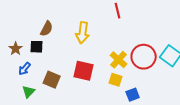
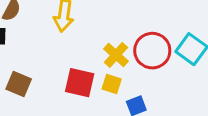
red square: (84, 71) -> (80, 83), moved

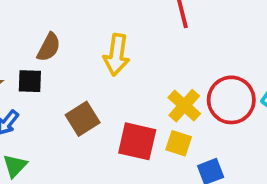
brown square: (19, 84) -> (83, 119), moved, turned 35

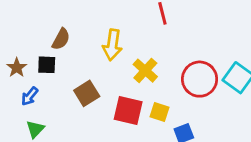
yellow cross: (184, 106) -> (145, 71), moved

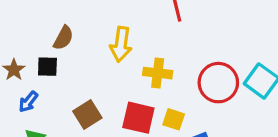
yellow cross: (145, 71) -> (158, 73), turned -35
brown square: (87, 93) -> (87, 115), moved

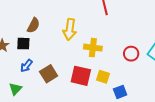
red circle: (218, 83) -> (131, 54), size x0.6
blue arrow: (28, 102) -> (26, 66), moved

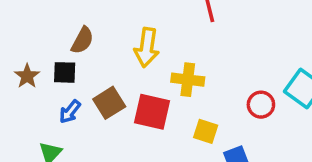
red circle: (131, 54) -> (261, 105), moved
brown square: (49, 74) -> (109, 103), moved
red square: (81, 76) -> (152, 112), moved

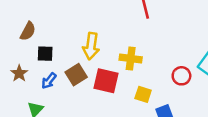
brown semicircle: (82, 40) -> (28, 31), moved
yellow arrow: (147, 47) -> (91, 46), moved
brown star: (27, 76) -> (19, 73), moved

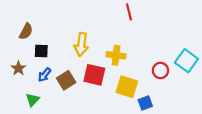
brown square: (76, 75) -> (66, 80), moved
yellow square: (143, 94) -> (127, 87), size x1.5

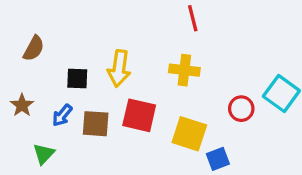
black square: (41, 51) -> (77, 78), moved
yellow cross: (116, 55) -> (184, 70), moved
brown square: (66, 80) -> (96, 124), turned 36

